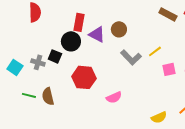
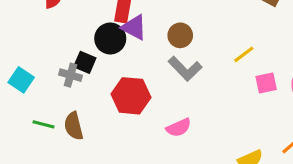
brown circle: (119, 29) -> (180, 35), moved
purple triangle: (97, 34) -> (134, 27), moved
gray L-shape: (131, 57) -> (185, 69), moved
gray cross: (38, 62) -> (70, 75), moved

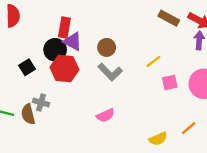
black square: (85, 62) -> (27, 67), moved, turned 35
gray cross: (70, 75) -> (41, 102), moved
red hexagon: (131, 96) -> (64, 69), moved

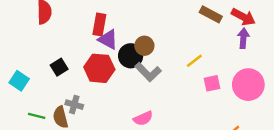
black circle: (55, 50) -> (131, 56), moved

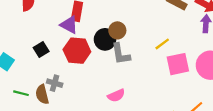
purple triangle: (108, 39) -> (69, 25), moved
gray L-shape: (148, 72) -> (121, 54), turned 35
pink square: (212, 83) -> (178, 64), size x1.5

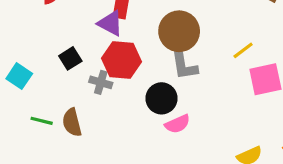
brown circle: (117, 30) -> (179, 31), size x1.6
black circle: (105, 39) -> (162, 98), moved
gray cross: (55, 83) -> (101, 82), moved

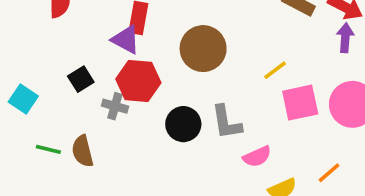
gray L-shape: (184, 65) -> (226, 122), moved
pink semicircle: (177, 124) -> (257, 157), moved

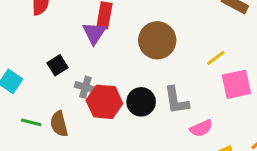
purple triangle: (126, 40) -> (94, 33), turned 35
red hexagon: (138, 81) -> (104, 102), moved

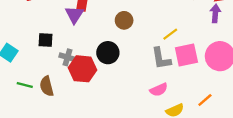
brown circle: (157, 40) -> (124, 20), size x0.6
black square: (58, 65) -> (46, 40), turned 35
gray L-shape: (176, 100) -> (161, 58), moved
black circle: (141, 102) -> (108, 53), moved

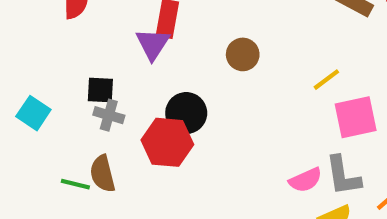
black circle: (108, 53) -> (186, 113), moved
gray cross: (67, 57) -> (109, 115), moved
gray L-shape: (161, 58) -> (343, 176), moved
green line: (25, 85) -> (75, 184), moved

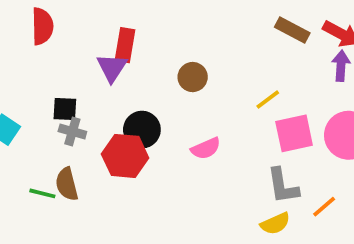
pink semicircle: (305, 180) -> (206, 148), moved

